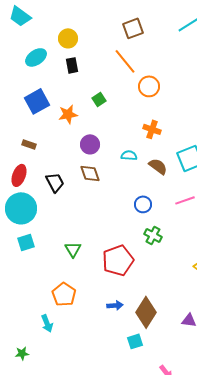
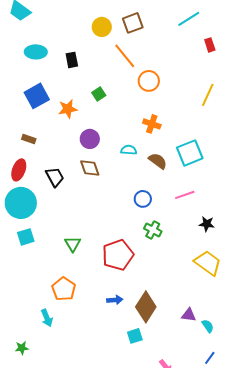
yellow circle: (68, 38) -> (102, 27), moved
cyan ellipse: (36, 57) -> (36, 52), turned 35

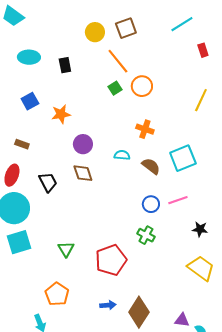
green square: (99, 94) -> (115, 88), moved
blue square: (37, 96) -> (30, 101), size x0.7
blue circle: (143, 199) -> (151, 204), moved
cyan square: (26, 237) -> (19, 242), size x1.4

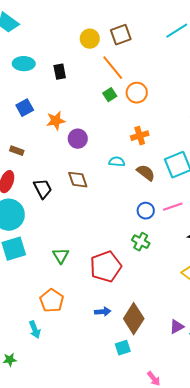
orange cross: (145, 129) -> (140, 136), turned -36
purple circle: (83, 144) -> (78, 139), moved
purple triangle: (182, 320) -> (177, 327), turned -35

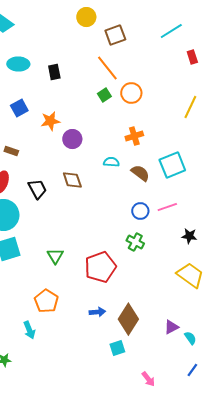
yellow circle: (90, 39) -> (86, 17), moved

